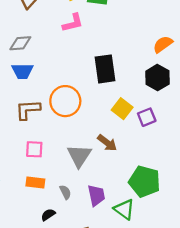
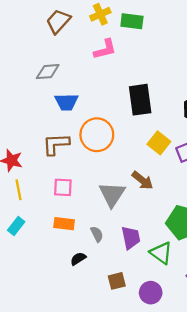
blue trapezoid: (22, 71) -> (66, 102), moved

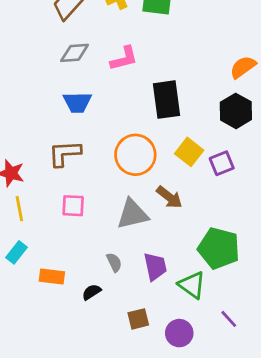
pink L-shape: (105, 49) -> (124, 59), moved
gray diamond: (48, 72) -> (75, 53), moved
orange circle: (97, 135) -> (135, 155), moved
gray triangle: (112, 194) -> (133, 214), turned 44
orange rectangle: (64, 224) -> (52, 276), moved

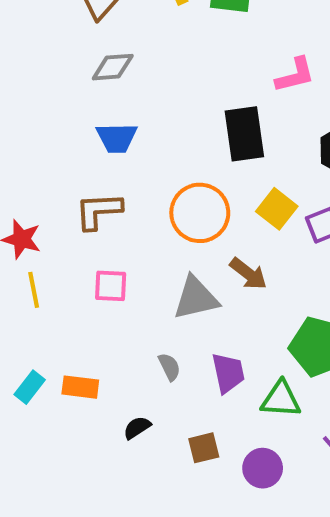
pink L-shape: (124, 59) -> (295, 75), moved
cyan rectangle: (16, 252) -> (30, 387), moved
green triangle: (192, 285) -> (281, 399), turned -32
black semicircle: (91, 292) -> (137, 428), moved

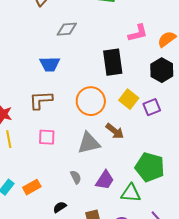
gray diamond: (113, 67) -> (67, 29), moved
purple trapezoid: (228, 373) -> (105, 180), turned 45
orange rectangle: (80, 387) -> (32, 187), turned -36

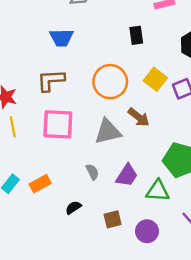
black rectangle: (113, 62) -> (136, 35), size x0.6
pink square: (47, 137) -> (58, 124), size x1.6

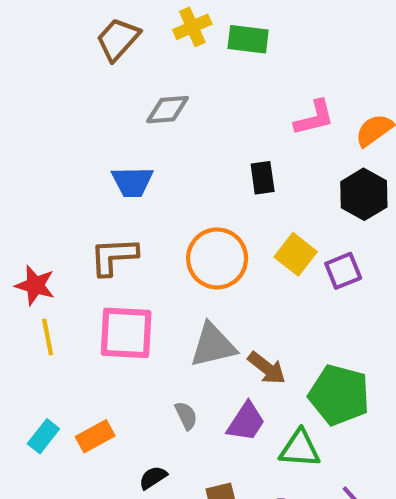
brown arrow: (139, 117) -> (267, 368), moved

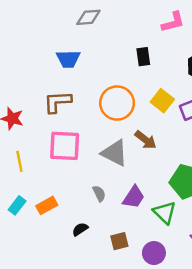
yellow line: (48, 337) -> (19, 161), moved
gray triangle: (213, 345) -> (115, 153), turned 40
brown arrow: (267, 368) -> (146, 140), moved
green triangle: (300, 449) -> (165, 213), turned 40

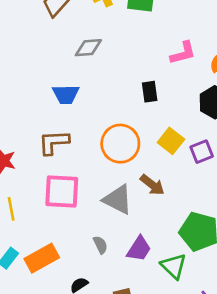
orange rectangle: (47, 205) -> (42, 258), size x1.4

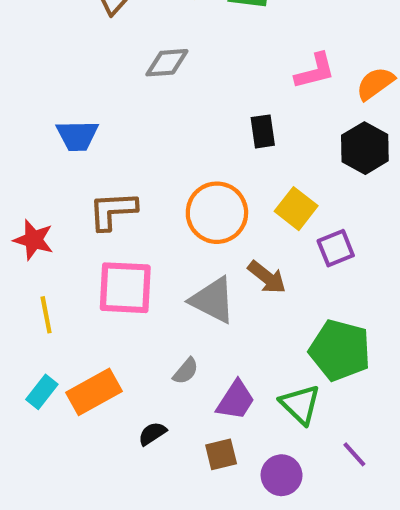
blue trapezoid: (66, 94) -> (77, 136), moved
purple square: (202, 152) -> (336, 248), moved
gray semicircle: (100, 245) -> (186, 371), turned 66
purple trapezoid: (139, 249) -> (236, 400), moved

